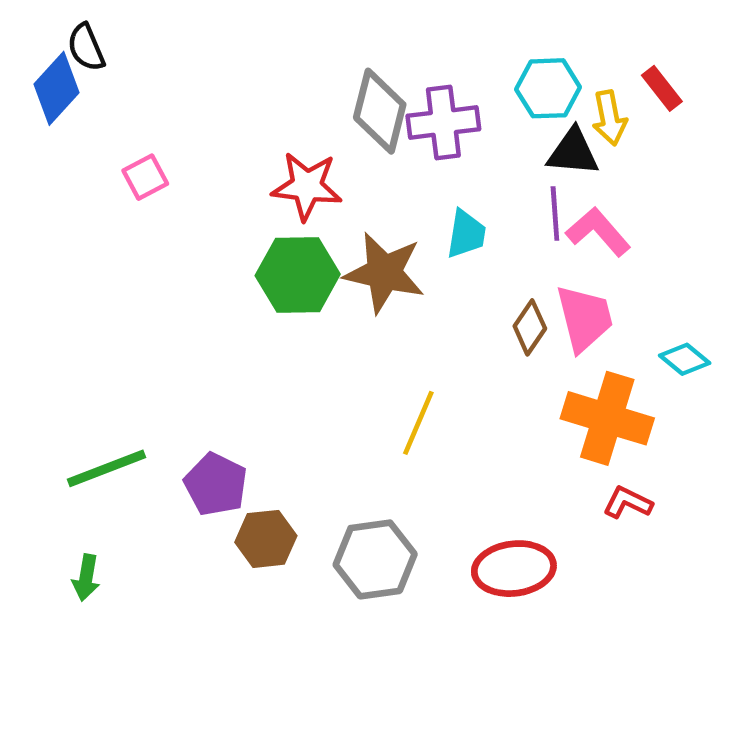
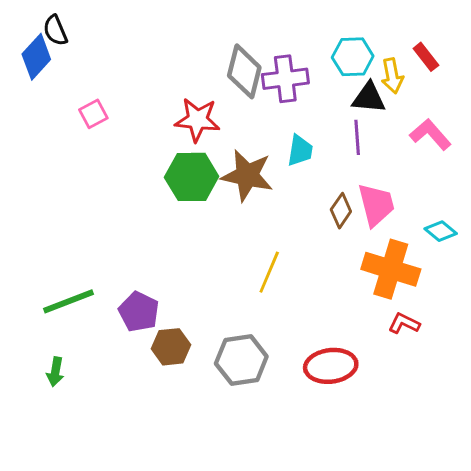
pink L-shape: (598, 232) -> (430, 134), moved

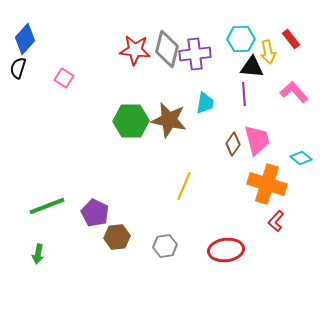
black semicircle: (55, 30) -> (18, 68), moved, turned 40
pink square: (93, 114) -> (64, 78), turned -30
red star: (197, 120) -> (135, 50), moved
red L-shape: (404, 323) -> (276, 221), turned -75
gray hexagon: (241, 360) -> (165, 246), size x0.7

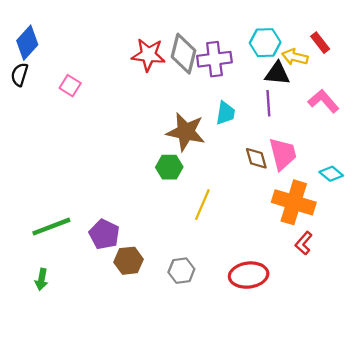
yellow arrow: (268, 52) -> (295, 57), turned 115
green hexagon: (131, 121) -> (169, 167), moved, size x0.7
brown diamond: (233, 144) -> (256, 158), turned -50

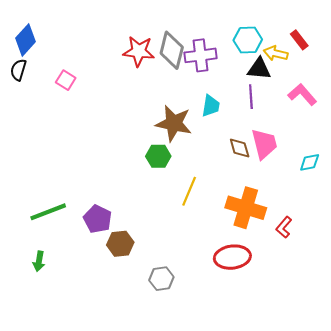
cyan diamond: (331, 174) -> (310, 162), turned -50
orange cross: (294, 202) -> (246, 208), moved
gray hexagon: (181, 271) -> (161, 279), moved

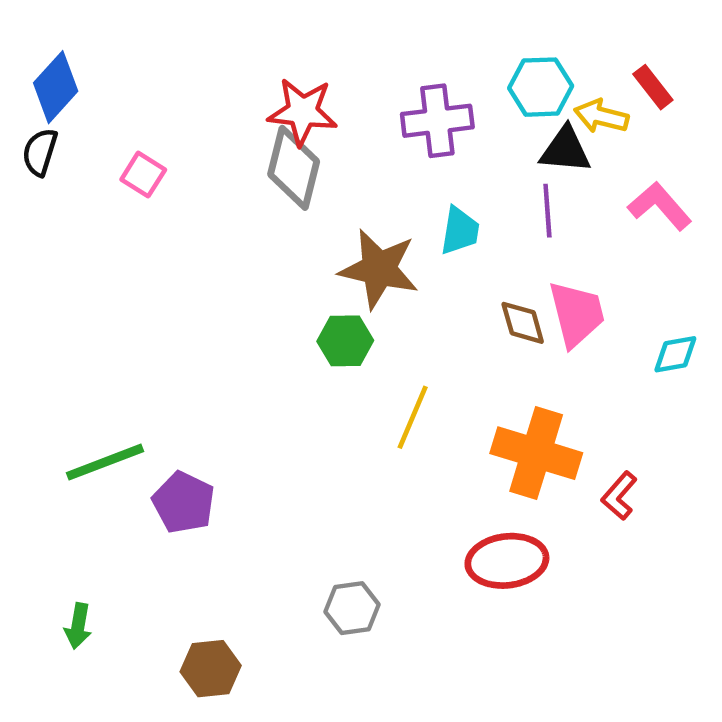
gray diamond: (172, 50) -> (294, 168), moved
purple pentagon: (98, 219) -> (184, 502), moved
brown hexagon: (120, 244) -> (211, 669), moved
green arrow: (39, 261) -> (78, 626), moved

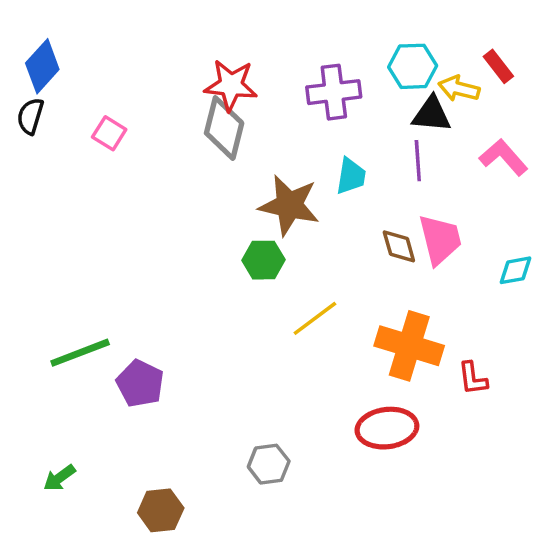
yellow line: (413, 417) -> (315, 318), turned 30
red L-shape: (619, 496) -> (473, 378), turned -48
green arrow: (78, 626) -> (59, 478), turned 44

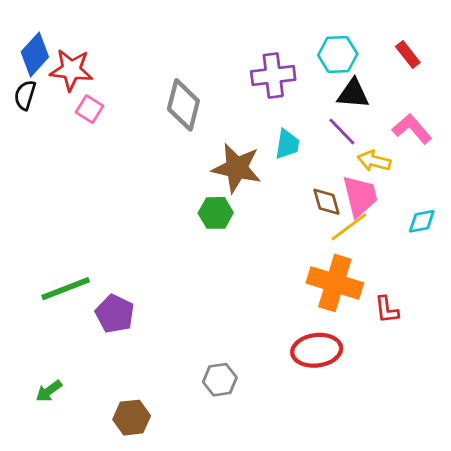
red star: (231, 85) -> (71, 70), moved
yellow arrow: (459, 89) -> (374, 161), moved
purple line: (418, 161) -> (342, 132), turned -40
yellow line: (315, 318) -> (349, 227), moved

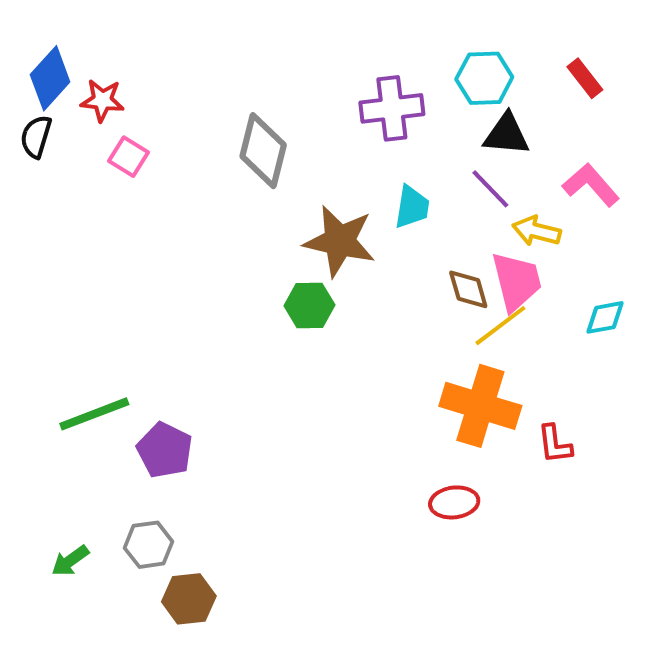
red star: (71, 70) -> (102, 100), size x0.7
red ellipse: (317, 350) -> (454, 502), size x0.7
gray hexagon: (220, 380) -> (149, 545), moved

